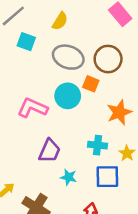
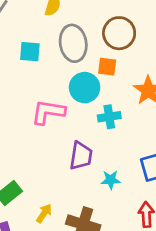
cyan square: (26, 42) -> (30, 52), moved
gray ellipse: (68, 57) -> (73, 43), turned 76
cyan cross: (97, 145) -> (109, 117), moved

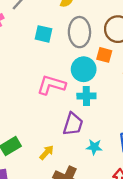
cyan cross: (109, 117) -> (86, 96), moved
yellow arrow: (44, 213) -> (47, 152), moved

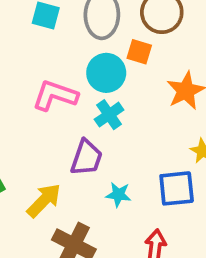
cyan cross: (86, 96) -> (109, 115), turned -36
yellow arrow: (47, 152) -> (44, 200), size x1.5

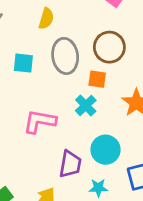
cyan circle: (106, 73) -> (106, 150), moved
cyan cross: (109, 115) -> (86, 106), moved

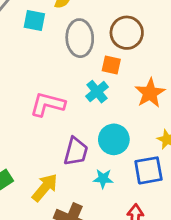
cyan square: (23, 63) -> (34, 21), moved

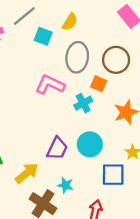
pink L-shape: (48, 104) -> (50, 85), moved
cyan star: (103, 179) -> (66, 185), moved

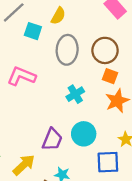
orange square: (99, 84) -> (110, 76), moved
pink L-shape: (50, 85) -> (21, 76), moved

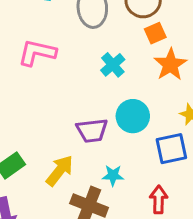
orange square: (110, 76) -> (155, 33), turned -35
purple trapezoid: (52, 139) -> (92, 130), turned 70

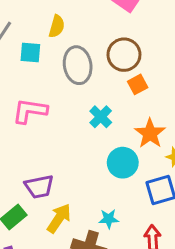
orange star: (170, 65) -> (150, 133), moved
purple trapezoid: (92, 130) -> (39, 187), moved

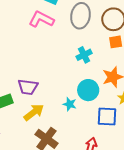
pink L-shape: (30, 111) -> (41, 19), moved
cyan star: (109, 219) -> (70, 104), moved

